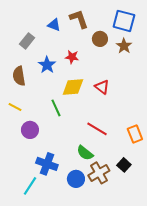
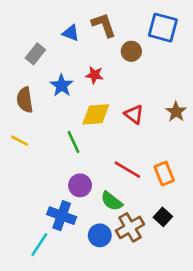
brown star: (124, 46) -> (176, 112), moved
purple circle: (30, 130) -> (80, 185), moved
orange rectangle: (135, 134) -> (164, 174), moved

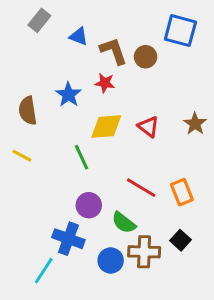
brown L-shape: (104, 25) -> (114, 51), moved
gray rectangle: (35, 54) -> (39, 20), moved
brown cross: (130, 227) -> (144, 252), turned 32

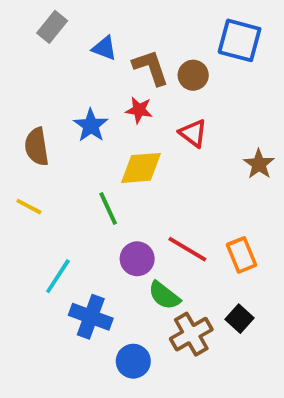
red triangle: (148, 127) -> (193, 133), moved
purple circle: (89, 205) -> (137, 259), moved
brown cross: (144, 252) -> (191, 334), turned -32
blue circle: (111, 261) -> (133, 361), moved
cyan line: (44, 271) -> (58, 276), moved

